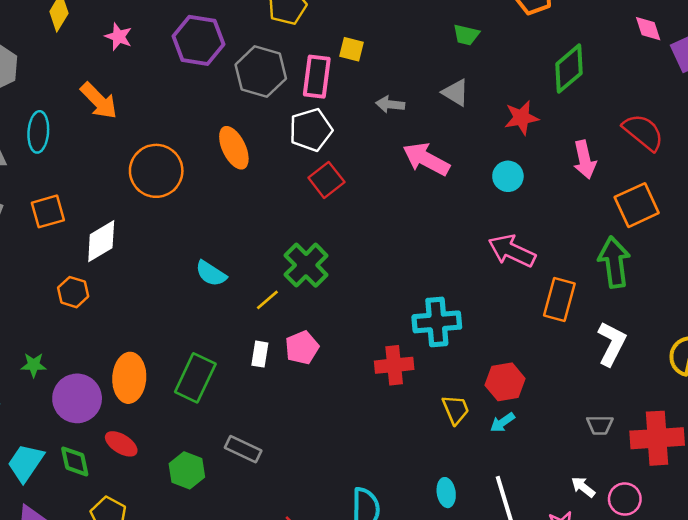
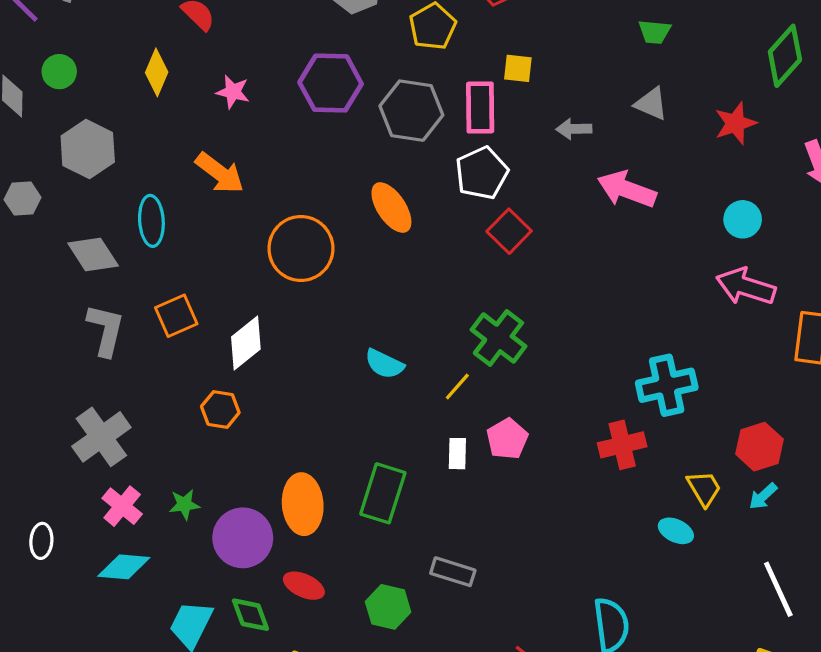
cyan circle: (508, 176) -> (743, 219), moved
cyan ellipse: (446, 493) -> (676, 531), moved, turned -48

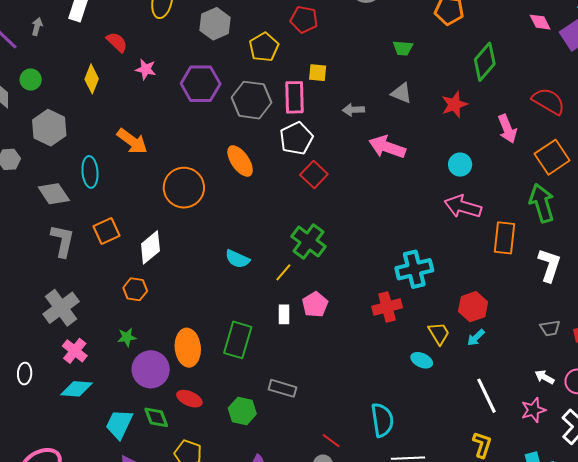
pink star: (233, 92) -> (146, 69), moved
green star: (184, 504) -> (127, 337), moved

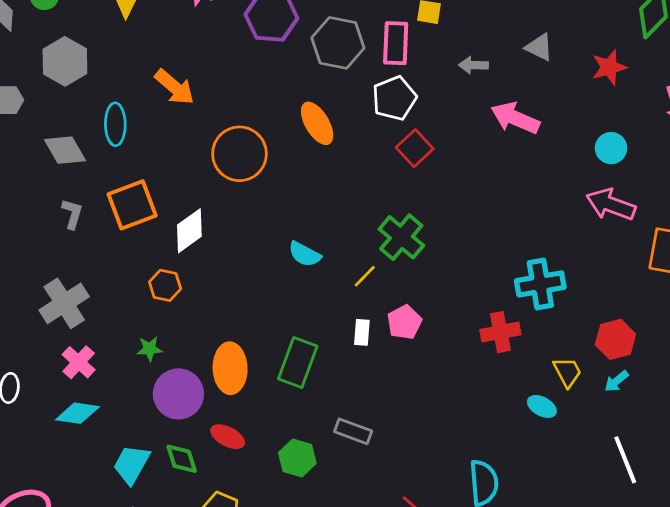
orange square: (107, 231) -> (132, 205), size x1.4
gray L-shape: (63, 241) -> (72, 214), size x0.7

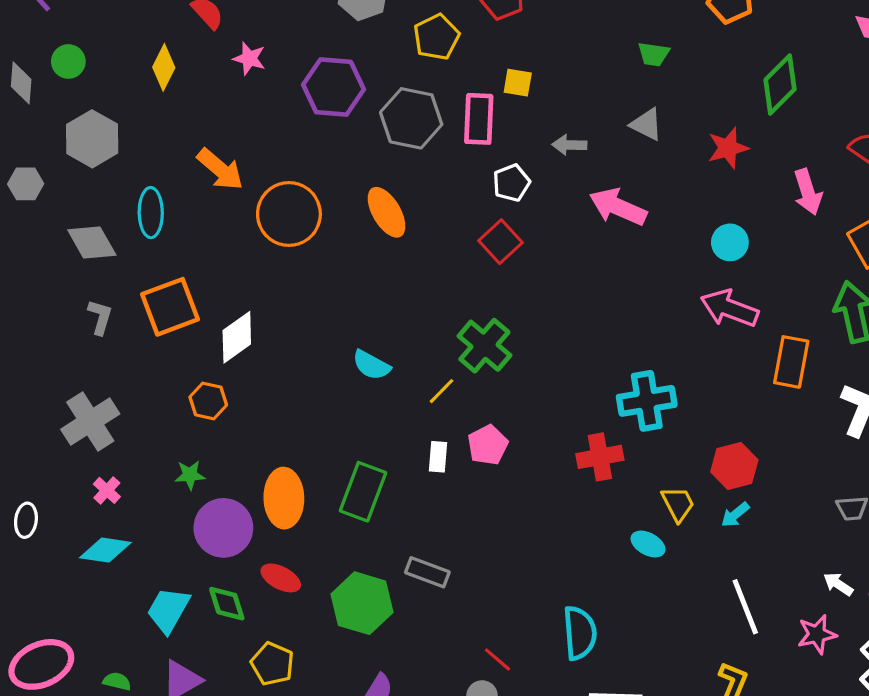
white pentagon: (394, 98) -> (511, 183), moved, size x0.7
orange circle: (239, 154) -> (289, 214), moved
pink cross: (79, 362) -> (107, 490), size x0.7
green hexagon: (297, 458) -> (362, 603), size x1.4

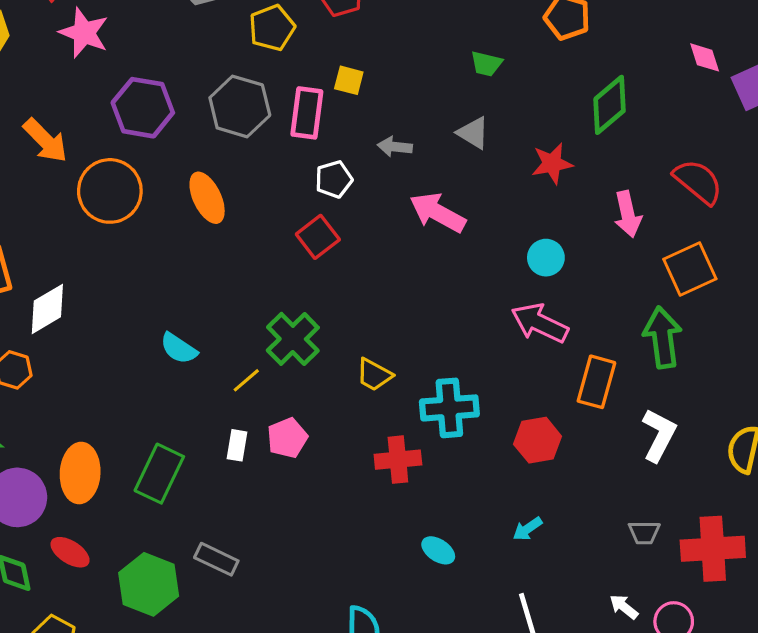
pink star: (249, 58) -> (84, 33), size x1.5
purple hexagon: (334, 87) -> (143, 108), moved
red hexagon: (734, 466) -> (538, 440), moved
yellow trapezoid: (678, 504) -> (374, 375), moved, turned 141

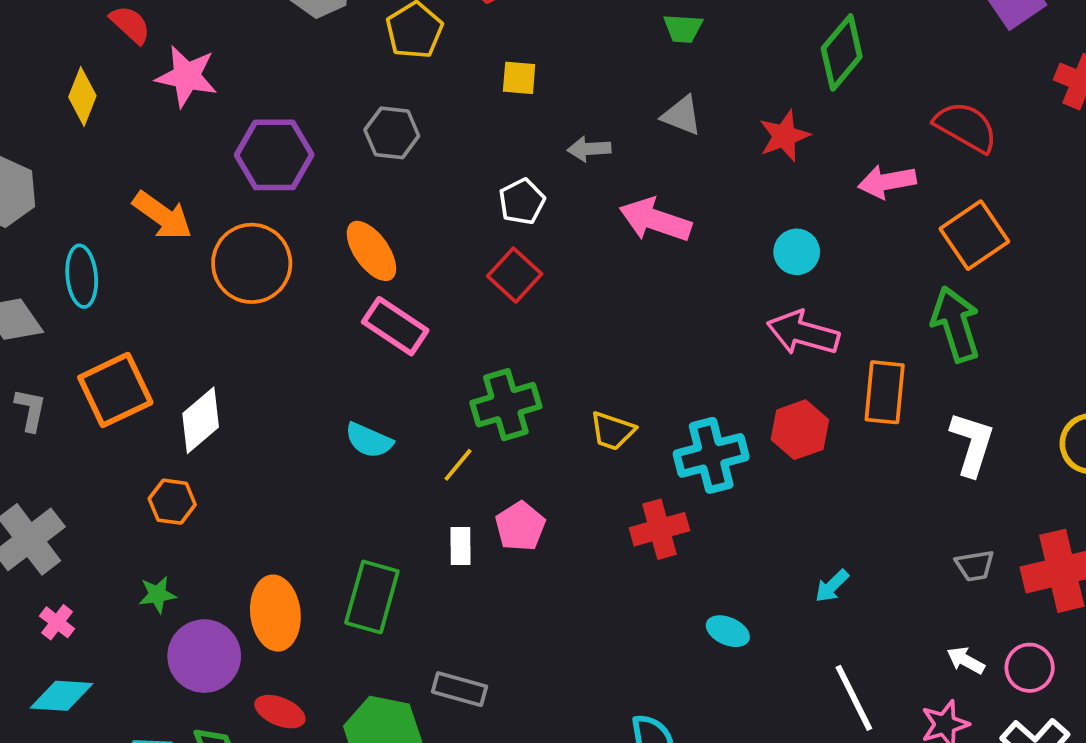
gray hexagon: (240, 106) -> (392, 133), size x0.7
pink rectangle: (307, 113) -> (395, 326), moved, turned -54
pink arrow: (628, 214) -> (887, 182), turned 102
green cross: (293, 339) -> (506, 405), turned 38
red hexagon: (538, 440) -> (800, 430), moved

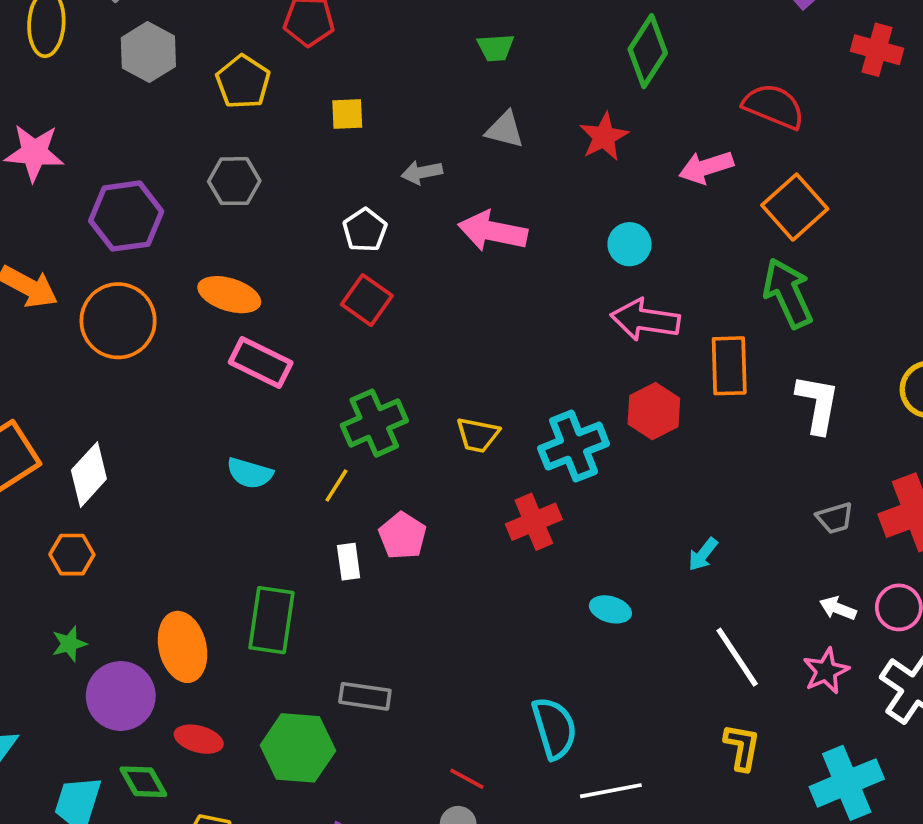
orange ellipse: (371, 251) -> (229, 295), turned -30

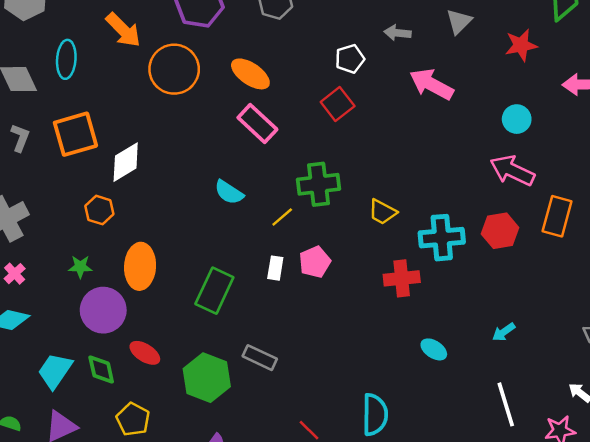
gray triangle: (505, 130) -> (459, 22), turned 44
orange ellipse: (183, 647) -> (140, 266), moved

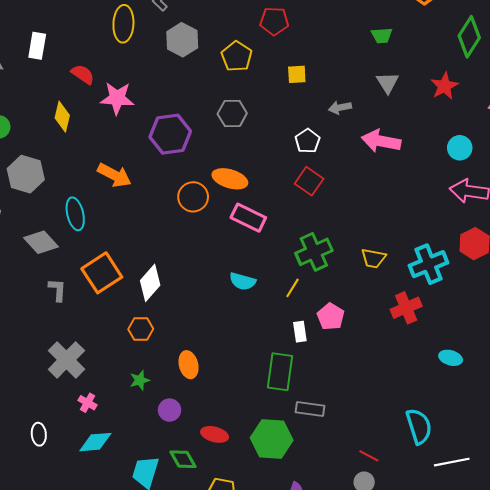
orange circle: (174, 69) -> (193, 197), moved, size x0.7
orange ellipse: (140, 266) -> (189, 365), size x0.7
green rectangle: (214, 291) -> (280, 372), moved
purple circle: (103, 310) -> (170, 410), size x0.6

